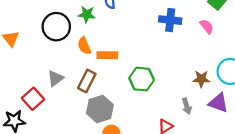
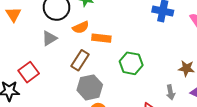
orange semicircle: (84, 46) -> (81, 27), turned -98
gray triangle: (55, 78) -> (49, 38), moved

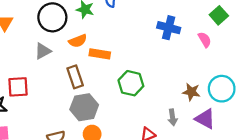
brown rectangle: (80, 60) -> (75, 77), turned -54
red square: (29, 72) -> (18, 87), turned 30

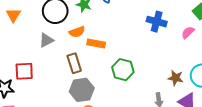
pink semicircle: (205, 40) -> (188, 33), turned -104

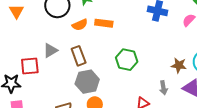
gray triangle: (46, 40) -> (50, 50), moved
orange rectangle: (96, 44) -> (104, 23), moved

